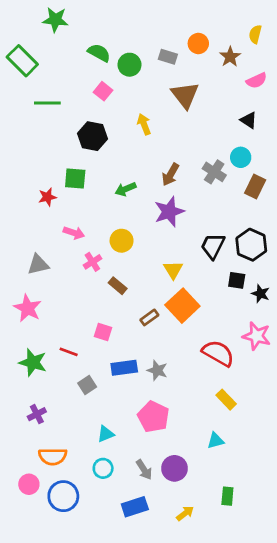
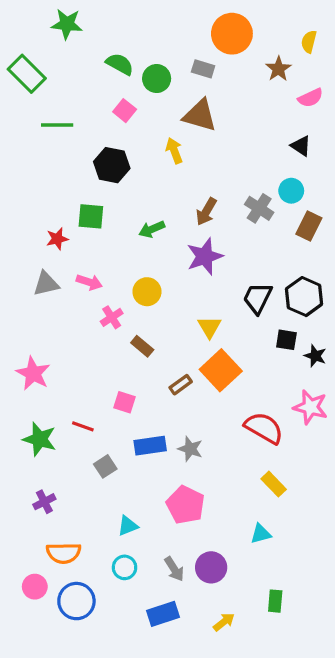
orange circle: (198, 44) -> (232, 34), moved, size x1.6
brown triangle: (185, 95) -> (200, 115), moved, turned -36
gray triangle: (38, 265) -> (46, 284), moved

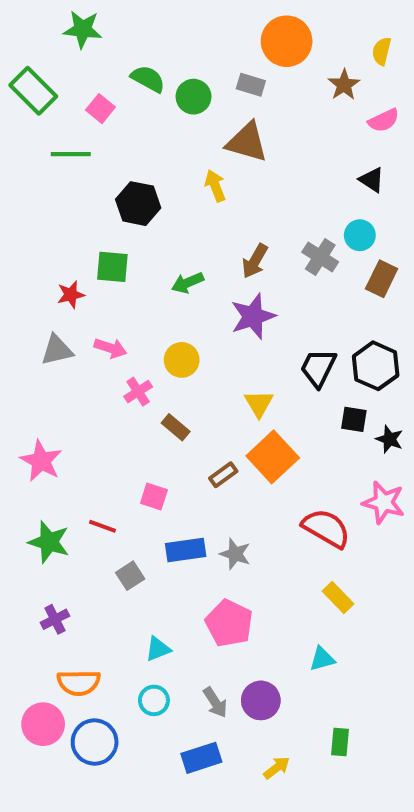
pink square: (125, 111) -> (100, 109), moved
pink circle: (35, 587) -> (43, 724), size x1.4

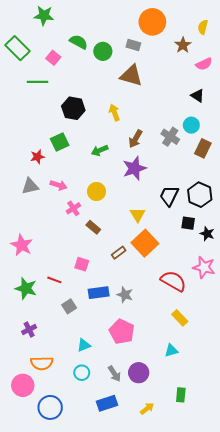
yellow arrow: (215, 186) -> (114, 112), moved
green square: (112, 267) -> (60, 142), turned -30
blue circle: (95, 742) -> (50, 407), moved

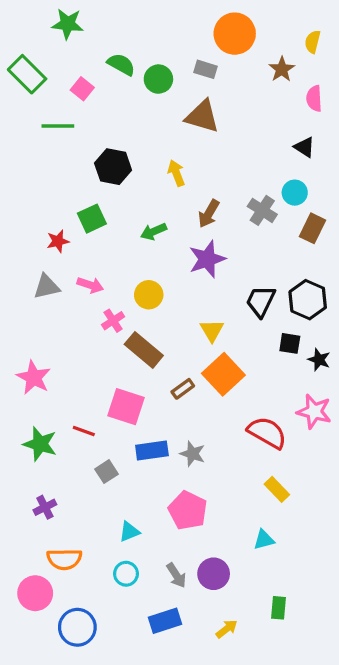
pink semicircle: (204, 64) -> (314, 98), turned 112
brown rectangle: (93, 227) -> (144, 350), size x1.6
pink square: (82, 264) -> (126, 407), size x1.6

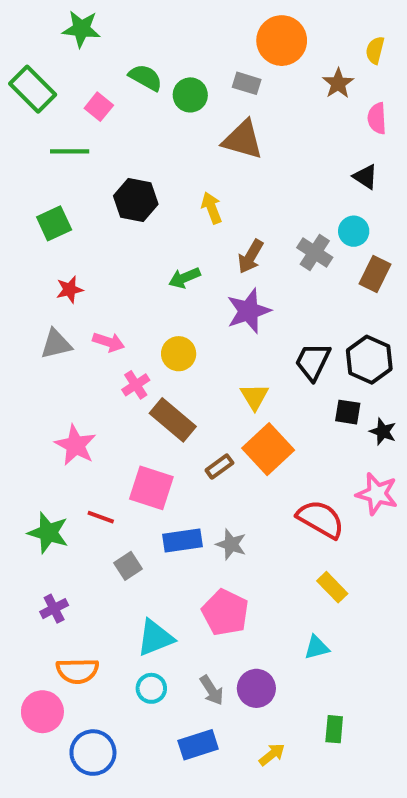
green square: (92, 219) -> (54, 223), moved
pink star: (34, 377) -> (75, 445), moved
cyan triangle: (129, 532) -> (155, 638), size x1.5

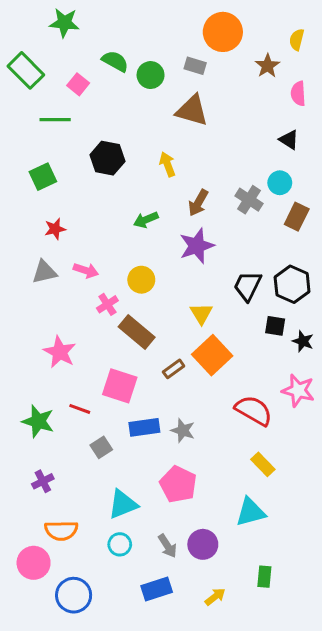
cyan triangle: (317, 647) -> (251, 512), size x1.5

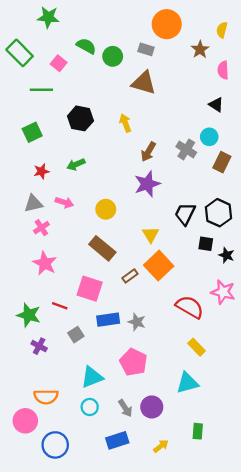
green arrow: (146, 220) -> (76, 164), moved
pink cross: (107, 304) -> (41, 228), moved
purple cross: (43, 481) -> (39, 346), moved, turned -35

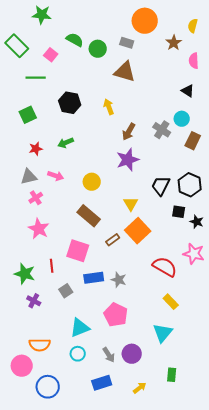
red line: (60, 306) -> (52, 266), turned 64
cyan triangle: (187, 383) -> (163, 333), turned -35

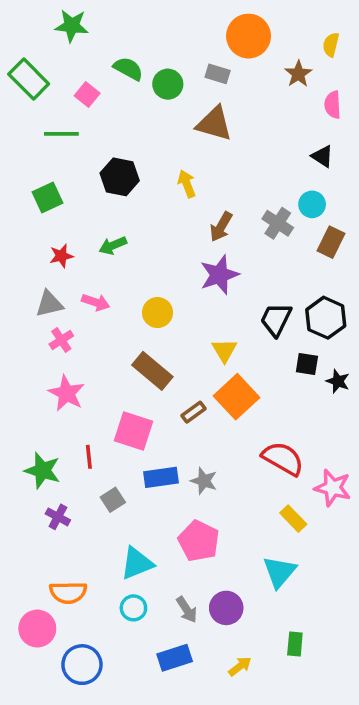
pink star: (194, 254) -> (333, 488), moved

